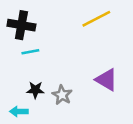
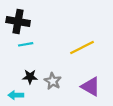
yellow line: (96, 19) -> (82, 48), moved
purple triangle: (106, 80) -> (91, 87), moved

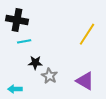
yellow line: (82, 48) -> (87, 34), moved, turned -30
black star: (30, 77) -> (35, 63), moved

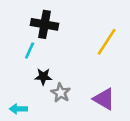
black cross: (17, 20) -> (45, 24), moved
cyan line: (24, 41) -> (30, 50), turned -56

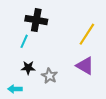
black star: (43, 77) -> (28, 68), moved
purple triangle: (104, 99) -> (85, 66), moved

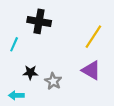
cyan line: (24, 41) -> (14, 44), moved

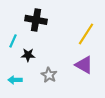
black star: (30, 72) -> (28, 55), moved
cyan arrow: (16, 95) -> (15, 80), moved

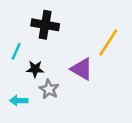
purple triangle: (84, 65) -> (82, 69), moved
gray star: (49, 75) -> (49, 89), moved

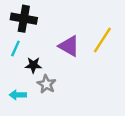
black cross: (45, 25) -> (24, 19), moved
purple triangle: (82, 69) -> (69, 46), moved

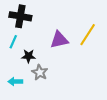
purple triangle: (69, 46) -> (59, 40), turned -42

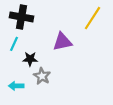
yellow line: (88, 35) -> (93, 18), moved

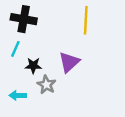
yellow line: (93, 18) -> (86, 20), moved, turned -30
purple triangle: (62, 42) -> (69, 62), moved, turned -30

